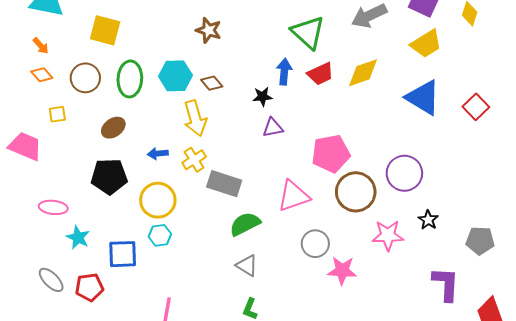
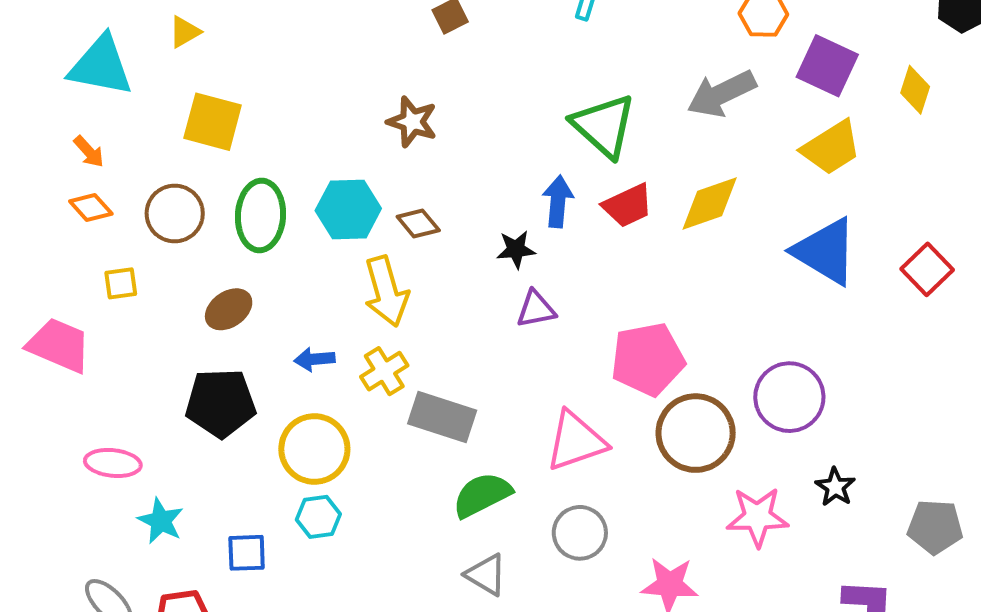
gray circle: (315, 244) -> (580, 533), moved
blue square: (123, 254) -> (247, 553), size x0.7

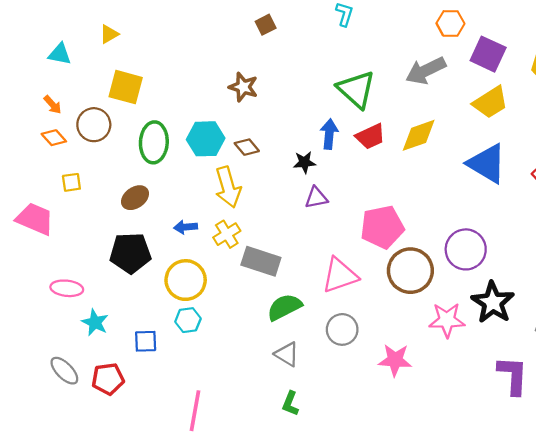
cyan triangle: (101, 66) -> (60, 54), size x0.6
brown circle: (175, 213) -> (94, 125), moved
black star: (835, 487) -> (493, 302), size x1.8

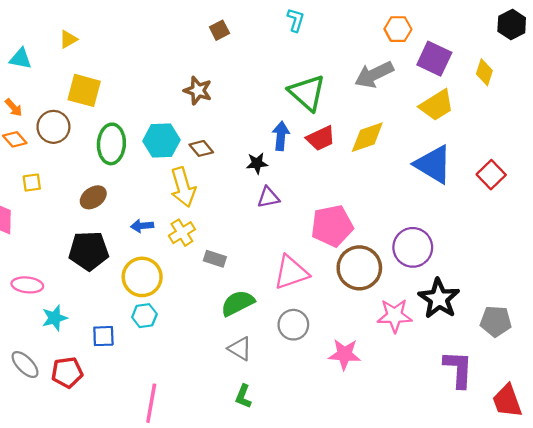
gray rectangle: (261, 261) -> (215, 259), size x0.6
cyan star: (95, 322) -> (55, 318), turned 30

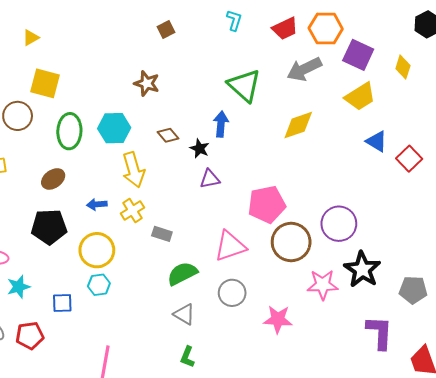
orange hexagon: (398, 29) -> (326, 28), size x1.4
red trapezoid: (321, 138) -> (285, 28), moved
brown diamond: (201, 148) -> (168, 135), moved
black star: (257, 163) -> (200, 148), turned 30
blue triangle: (433, 164) -> (377, 141), moved, size x0.6

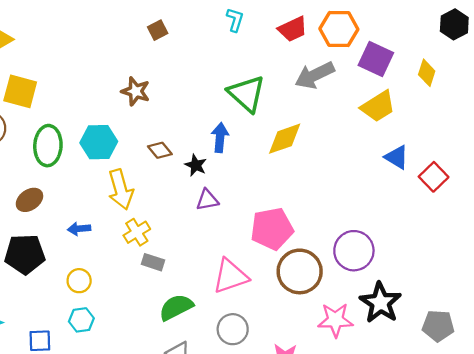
yellow diamond: (298, 125) -> (285, 139), moved
yellow cross: (132, 210) -> (137, 232), moved
yellow circle: (97, 250) -> (79, 281), size x0.6

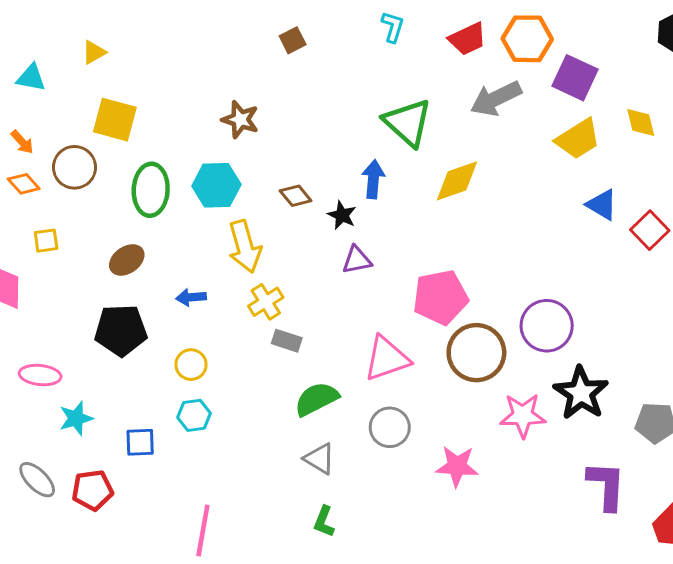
yellow diamond: (427, 73) -> (641, 123), moved, turned -32
brown star: (136, 91) -> (240, 120), moved

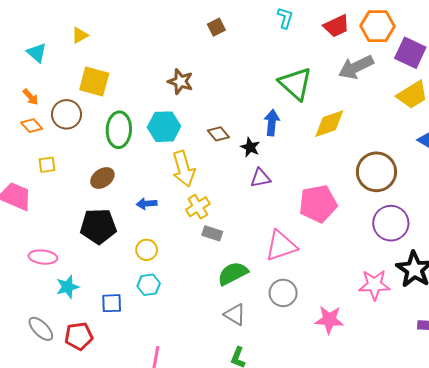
cyan triangle: (31, 78) -> (37, 53), turned 30
brown circle: (476, 353) -> (376, 172), moved

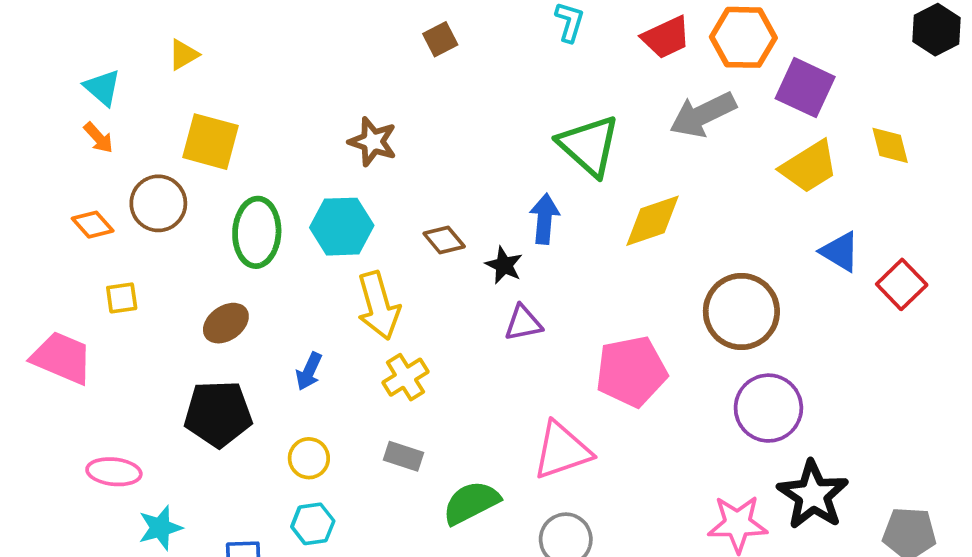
orange arrow: (31, 97) -> (98, 138), moved
blue arrow: (147, 204) -> (309, 371), turned -60
gray rectangle: (212, 233) -> (404, 456), moved

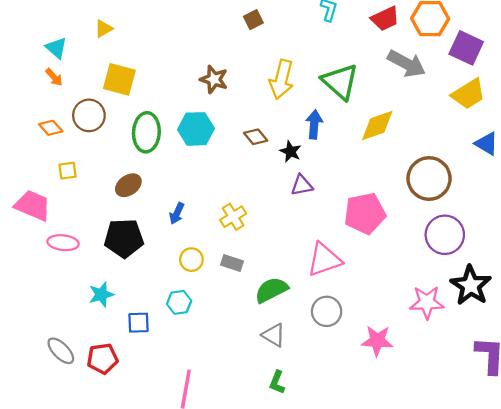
gray arrow: (703, 115) -> (407, 64), turned -126
yellow arrow: (378, 306) -> (282, 79), moved, turned 30
yellow circle: (309, 458) -> (191, 260), moved
pink ellipse: (114, 472) -> (63, 243), moved
cyan star: (160, 528) -> (101, 294), moved

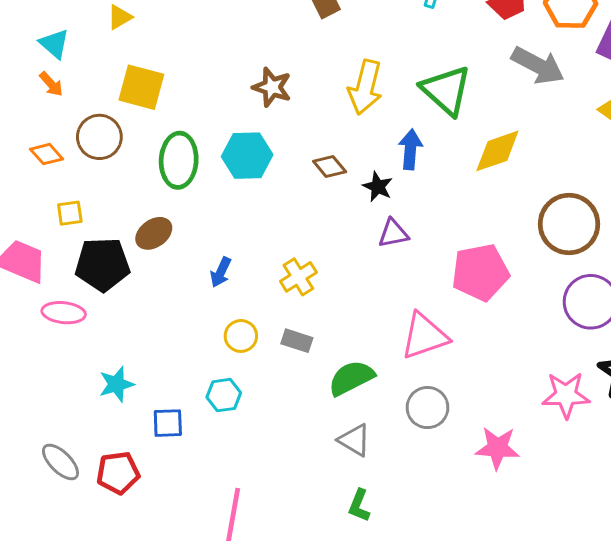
black pentagon: (124, 238) -> (102, 264), moved

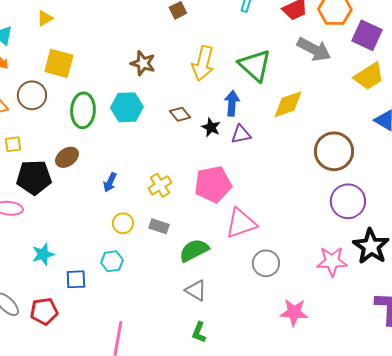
purple triangle: (393, 233) -> (241, 134), moved
pink pentagon: (480, 272) -> (213, 184), moved
gray circle: (427, 408) -> (266, 263), moved
pink star: (497, 448) -> (294, 312), moved

